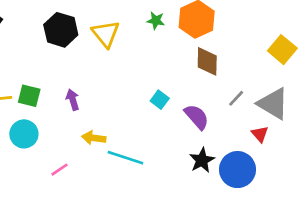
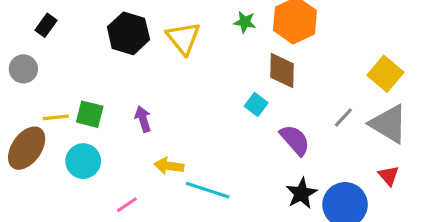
yellow square: (282, 50) -> (385, 74), moved
brown diamond: (207, 61) -> (282, 71), moved
cyan square: (160, 100) -> (256, 104), moved
red triangle: (260, 134) -> (389, 176), moved

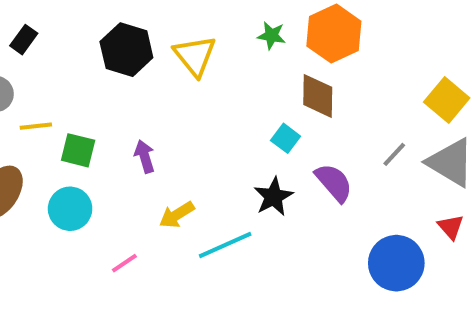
yellow line: (56, 117) -> (36, 126), moved
yellow arrow: (169, 166) -> (177, 215), turned -40
cyan line: (208, 190) -> (225, 245), turned -42
black star: (301, 193) -> (273, 197), moved

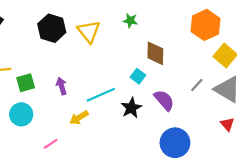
orange hexagon: (334, 34) -> (206, 25), moved
green square: (78, 150) -> (26, 83), turned -30
cyan line: (225, 245) -> (101, 95), moved
blue circle: (396, 263) -> (175, 143), moved

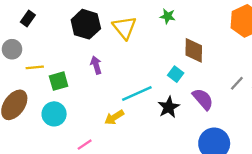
purple arrow: (62, 86) -> (96, 65), moved

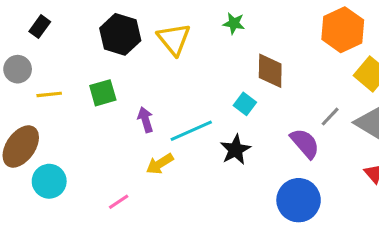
purple arrow: (96, 65) -> (145, 120), moved
green square: (59, 81) -> (103, 93), moved
purple semicircle: (203, 99) -> (305, 143), moved
cyan circle: (54, 114) -> (49, 181), moved

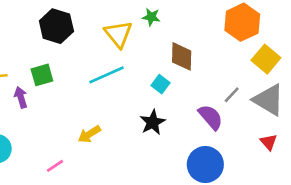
yellow triangle: (174, 39) -> (118, 34), moved
purple arrow: (145, 120) -> (21, 97), moved
cyan line: (191, 131) -> (106, 75), moved

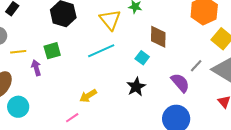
pink line: (55, 166) -> (72, 118), moved

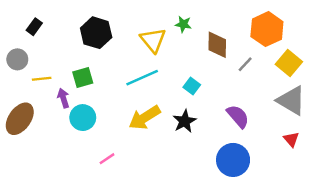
brown diamond: (158, 37) -> (217, 45), moved
gray line: (196, 66) -> (245, 64), moved
yellow arrow: (88, 96) -> (145, 118), moved, size x1.5
cyan circle: (18, 107) -> (83, 118), moved

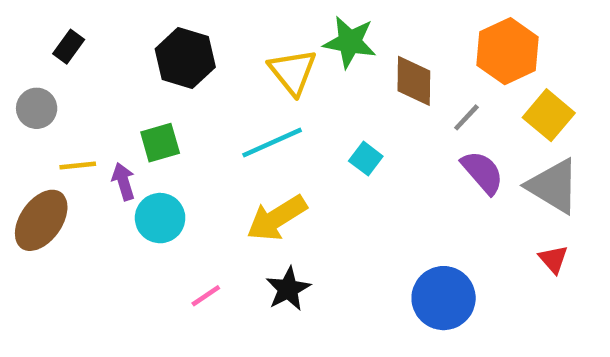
green star: (183, 24) -> (350, 42), size x1.6
yellow line: (42, 79) -> (78, 165), moved
purple semicircle: (238, 116) -> (482, 172), moved
black star: (185, 121) -> (288, 289), moved

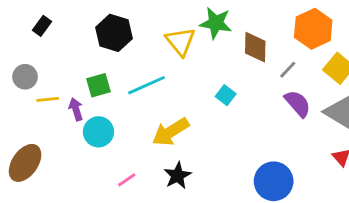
gray circle: (37, 108) -> (25, 77), moved
cyan line: (272, 143) -> (147, 85), moved
brown ellipse: (41, 220) -> (25, 163), moved

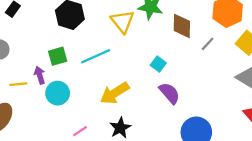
yellow line: (48, 99) -> (18, 84), moved
purple semicircle: (298, 104) -> (169, 93), moved

